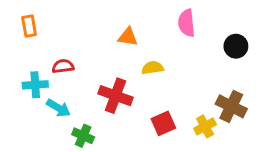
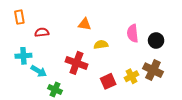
pink semicircle: (187, 23) -> (133, 33), moved
black circle: (236, 46) -> (156, 40), moved
red semicircle: (63, 66) -> (42, 32), moved
yellow cross: (205, 126) -> (132, 76), moved

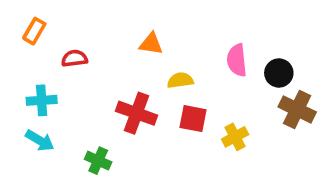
orange rectangle: (19, 17) -> (34, 31), turned 40
brown cross: (153, 70) -> (297, 109), moved
cyan arrow: (39, 71) -> (40, 141), moved
red square: (108, 81) -> (193, 119), moved, turned 35

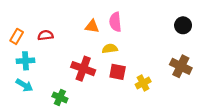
orange rectangle: (34, 31) -> (17, 36), moved
pink semicircle: (237, 60) -> (115, 22), moved
black circle: (279, 73) -> (183, 25), moved

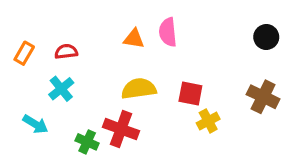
yellow semicircle: (110, 49) -> (139, 89), moved, size x1.5
cyan cross: (26, 61) -> (61, 89), moved, turned -35
red cross: (83, 69) -> (121, 129), moved
red square: (118, 72) -> (190, 94), moved

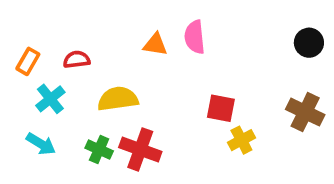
cyan cross: (61, 89) -> (50, 99), moved
yellow semicircle: (139, 89) -> (118, 99), moved
green cross: (87, 142) -> (99, 149), moved

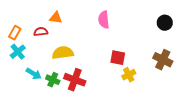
orange triangle: (155, 45) -> (56, 18), moved
cyan cross: (50, 99) -> (18, 52), moved
cyan arrow: (41, 144) -> (34, 74), moved

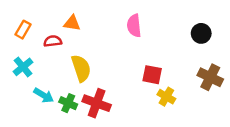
black circle: (165, 23) -> (201, 33), moved
orange rectangle: (15, 33) -> (23, 30), moved
yellow semicircle: (63, 53) -> (81, 68), turned 80
yellow cross: (129, 75) -> (166, 97), turned -32

